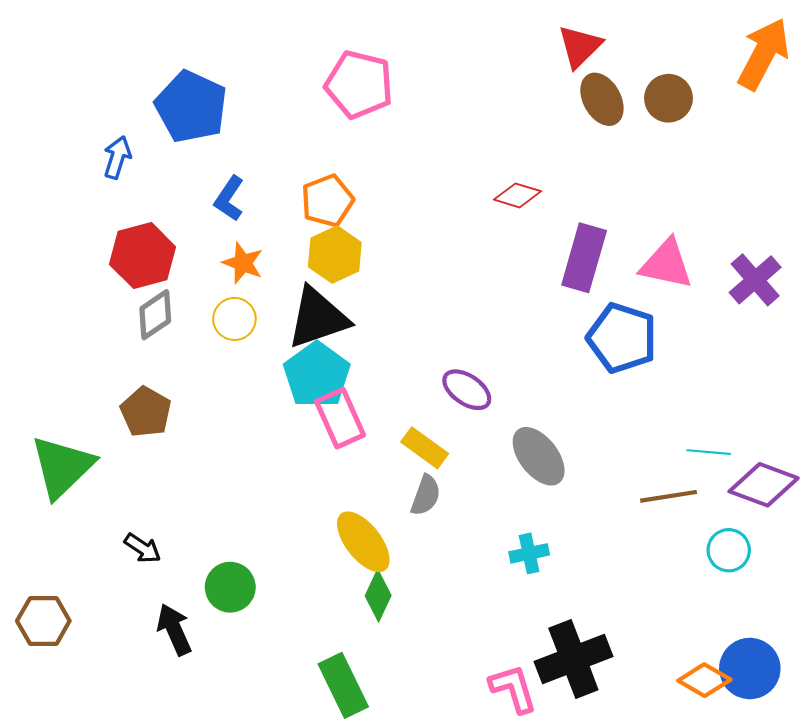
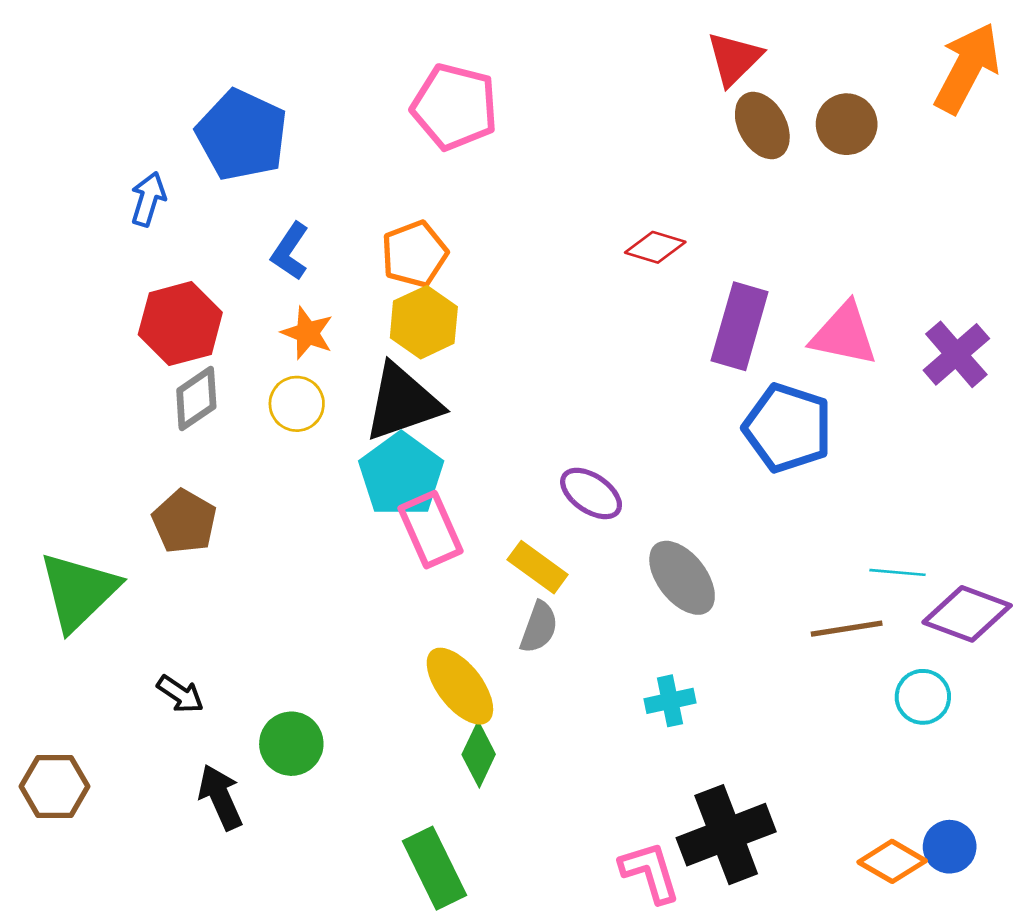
blue circle: (750, 669) -> (950, 847), size x0.7

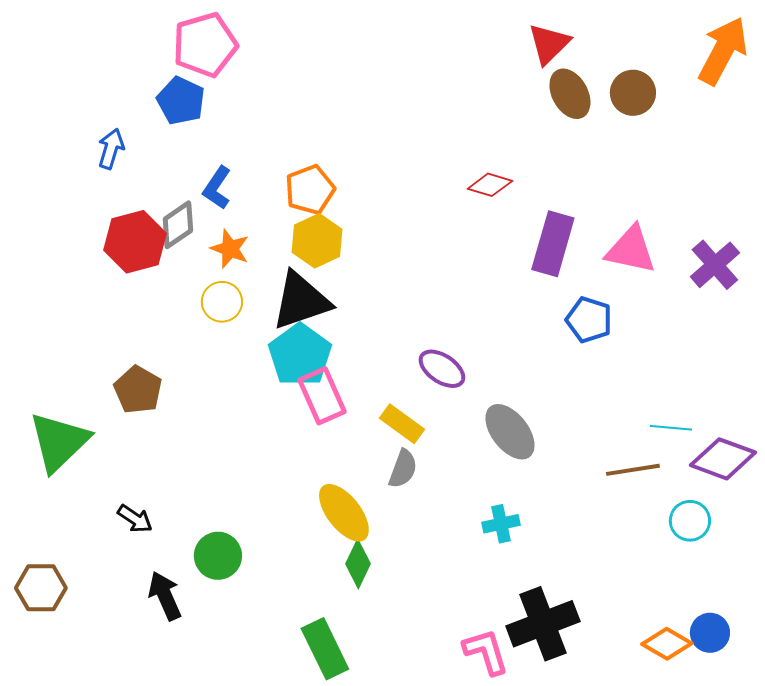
pink pentagon: (455, 107) -> (205, 45), moved, turned -30
blue pentagon: (242, 135) -> (181, 101), size x0.7
gray diamond: (196, 398) -> (178, 225), moved
blue pentagon: (788, 428) -> (589, 320), size x0.7

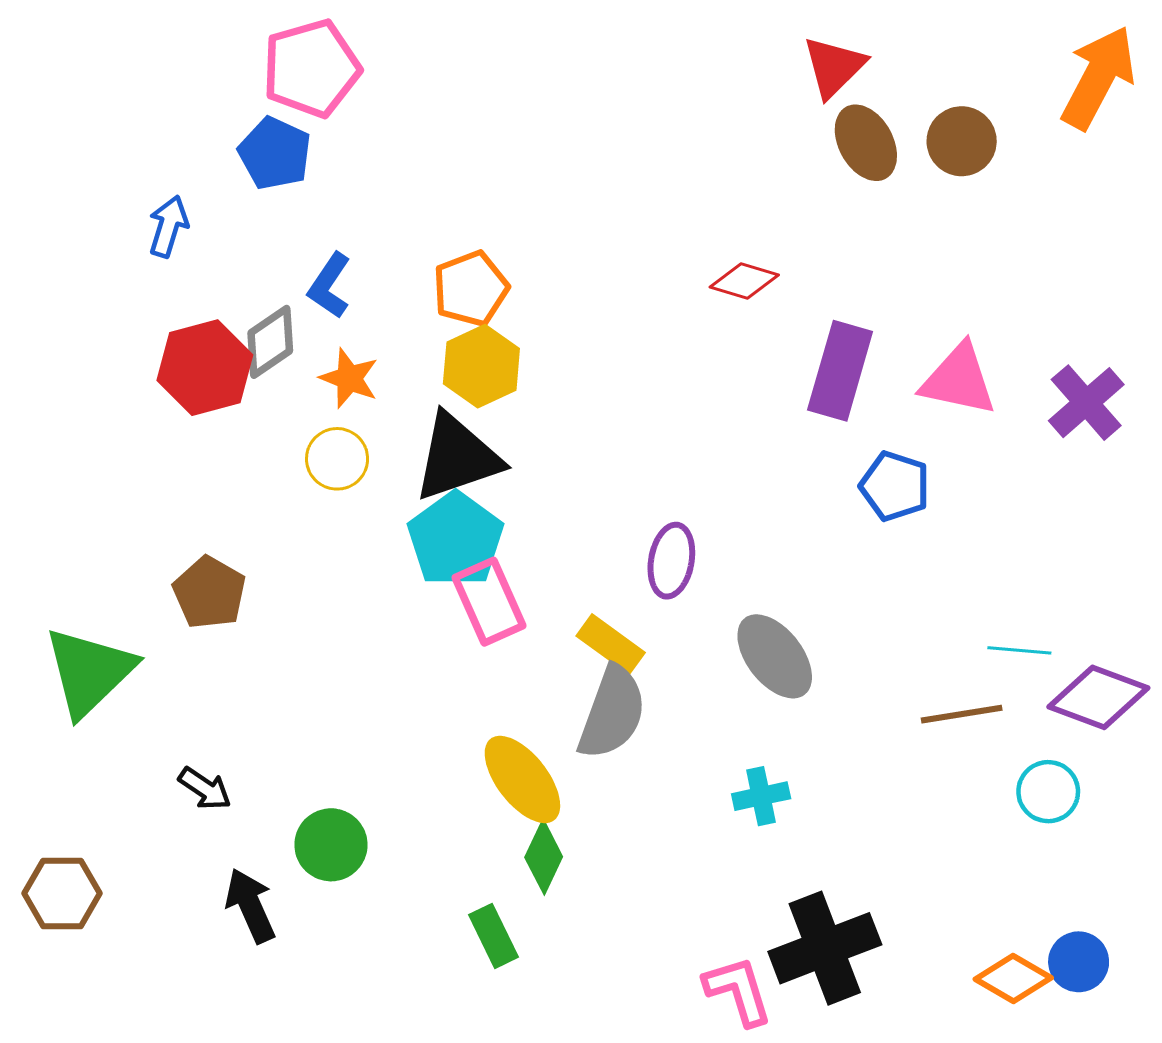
purple ellipse: (442, 369) -> (671, 561), turned 66
gray semicircle: (403, 469) -> (612, 713), size x1.6
green rectangle: (325, 649) -> (494, 936), moved, size x0.7

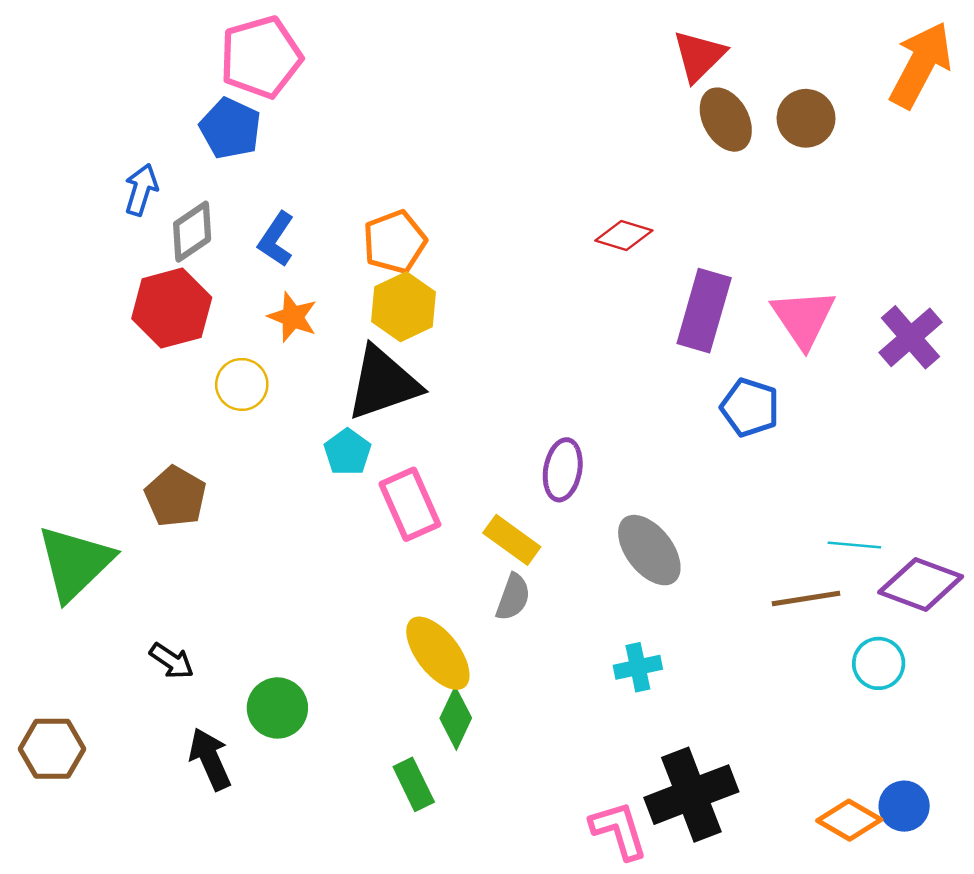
gray diamond: (270, 342) -> (192, 232), moved
pink triangle: (959, 380) -> (803, 318), turned 44
yellow circle: (337, 459) -> (242, 384), moved
cyan pentagon: (456, 539) -> (347, 452), moved, size x0.6
gray semicircle: (612, 713) -> (513, 597), size x0.6

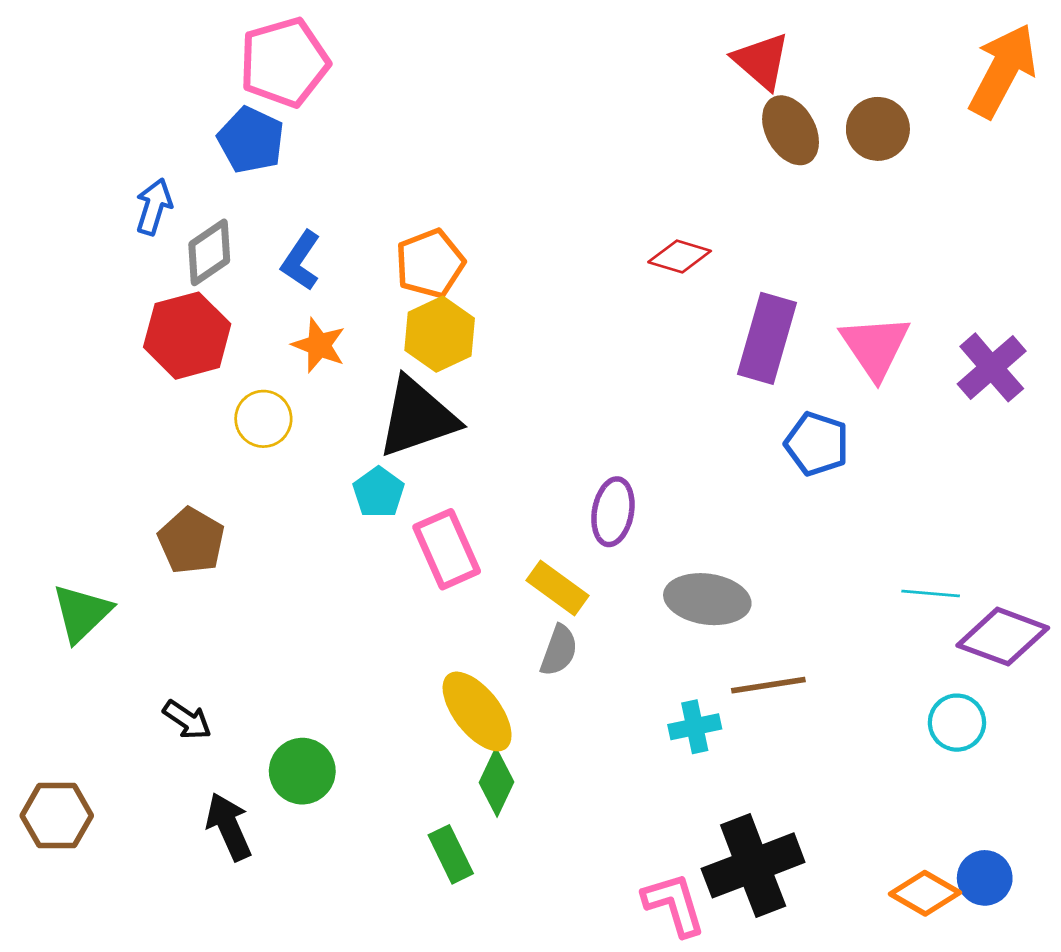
red triangle: (699, 56) -> (761, 61), turned -34
gray ellipse: (649, 550) -> (707, 599), turned -44
green triangle: (75, 563) -> (82, 613), size x0.7
brown line: (806, 598) -> (768, 685), moved

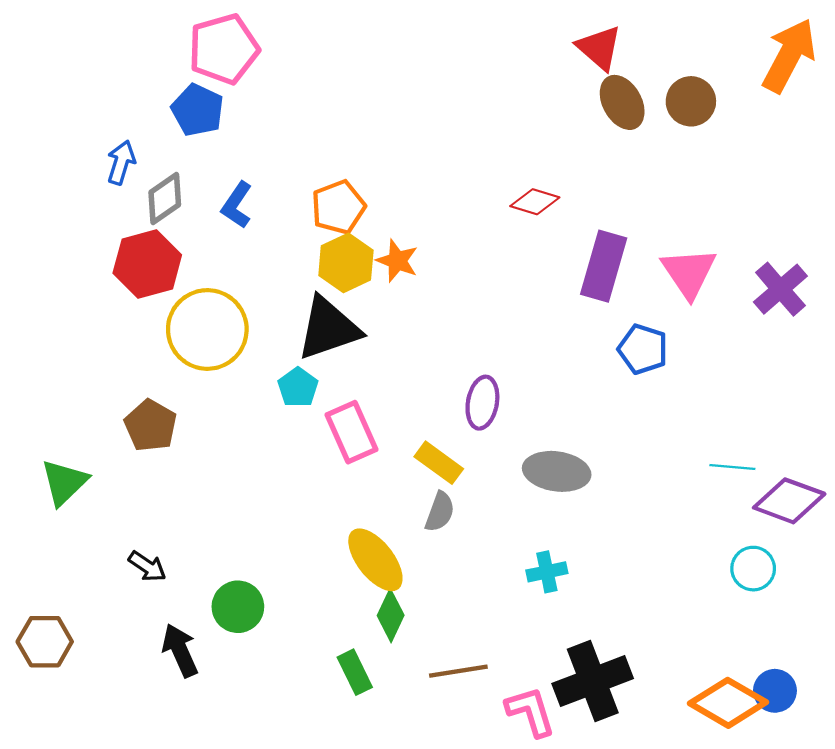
orange star: (319, 345) -> (397, 261), moved
yellow circle: (263, 419) -> (207, 329), size x1.8
brown line: (768, 685) -> (458, 671), moved
orange diamond: (925, 893) -> (728, 703), size x1.4

